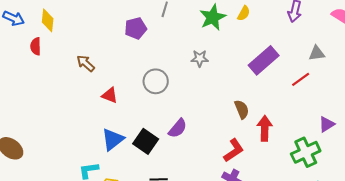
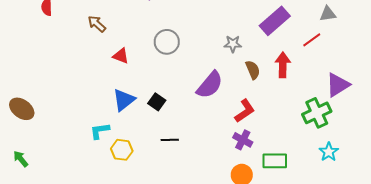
gray star: (200, 58) -> (233, 44), moved
purple triangle: (327, 124) -> (338, 85), size x1.5
purple semicircle: (178, 128) -> (210, 85), moved, size x1.4
red arrow: (265, 128) -> (283, 65), moved
black square: (146, 141) -> (157, 102), size x0.7

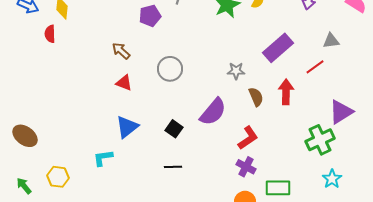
brown arrow: (97, 24) -> (121, 51), moved
black square: (157, 102) -> (174, 129), moved
yellow hexagon: (122, 150) -> (58, 177), moved

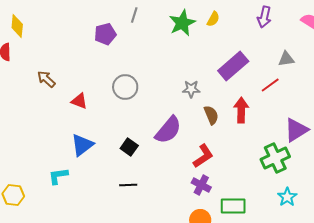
brown arrow: (121, 51) -> (46, 79), moved

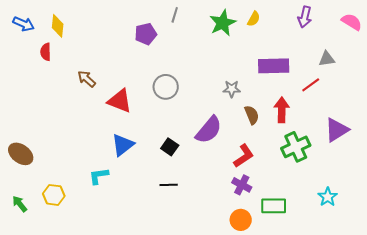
purple rectangle: (233, 66) -> (274, 66), turned 40
red triangle: (79, 101) -> (120, 101), size x1.5
green cross: (275, 158) -> (296, 147), moved

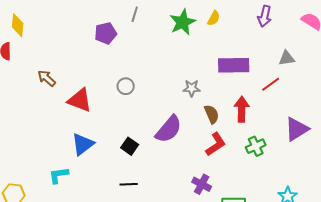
gray circle: (166, 87) -> (126, 86), size x0.7
green cross: (296, 147) -> (256, 146), size x0.7
red L-shape: (244, 156) -> (216, 144), moved

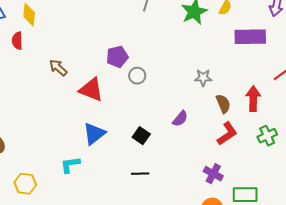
purple pentagon: (106, 33) -> (117, 57), moved
purple rectangle: (234, 65) -> (250, 37), moved
purple semicircle: (169, 129) -> (180, 119), size x0.6

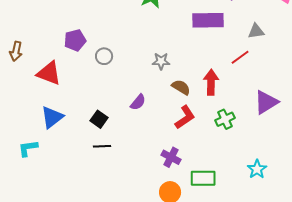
brown arrow: (58, 68) -> (16, 51), turned -120
gray circle: (137, 76) -> (104, 56), moved
brown semicircle: (223, 104) -> (181, 87), turned -36
black line: (140, 174) -> (102, 146), moved

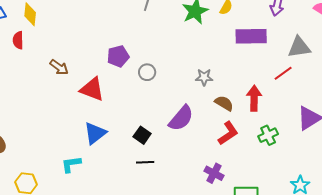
gray triangle: (256, 31) -> (299, 47), size x1.4
brown arrow: (16, 51) -> (59, 67), turned -66
purple semicircle: (138, 102) -> (181, 118), size x1.6

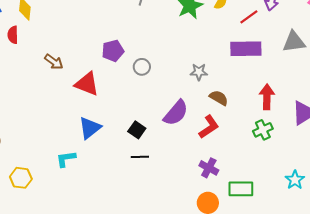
purple rectangle: (251, 36) -> (246, 49), moved
red line: (283, 73) -> (249, 17), moved
red arrow: (254, 98) -> (267, 97), moved
red L-shape: (228, 133) -> (209, 127), moved

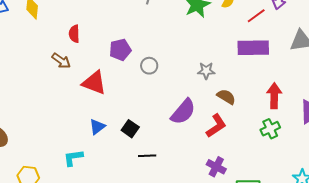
red semicircle: (13, 35) -> (74, 34), moved
blue triangle: (90, 128) -> (97, 127), size x0.7
black square: (137, 130) -> (130, 129), moved

